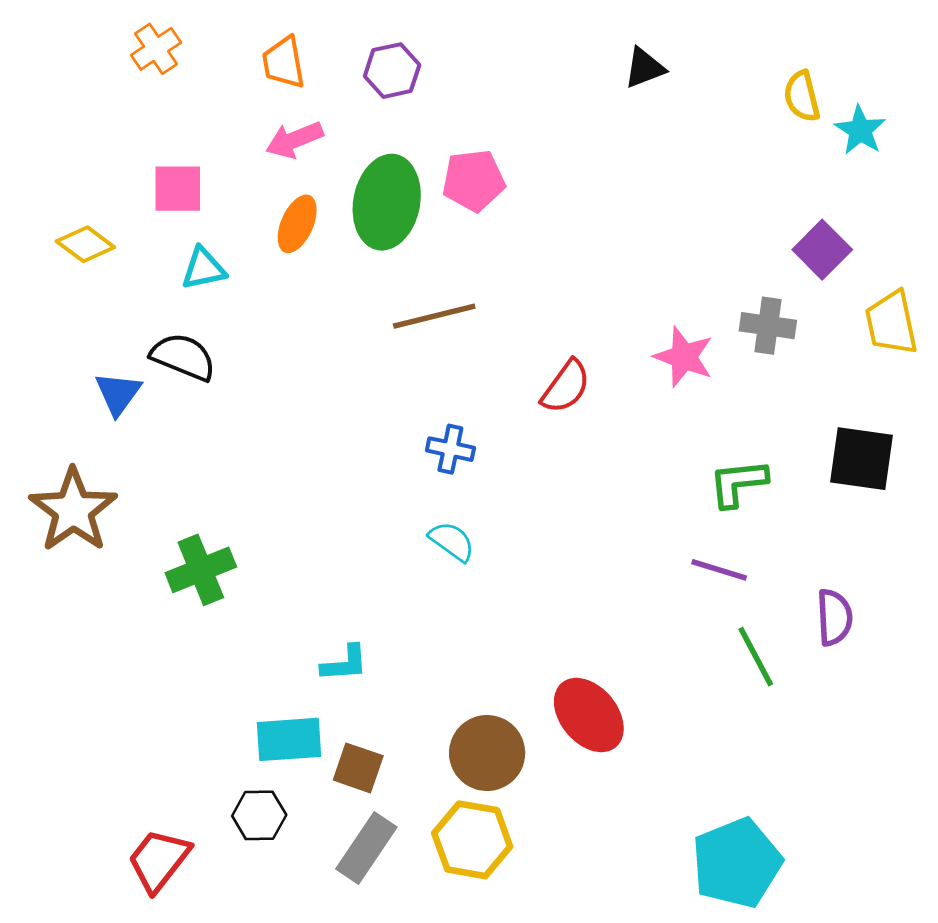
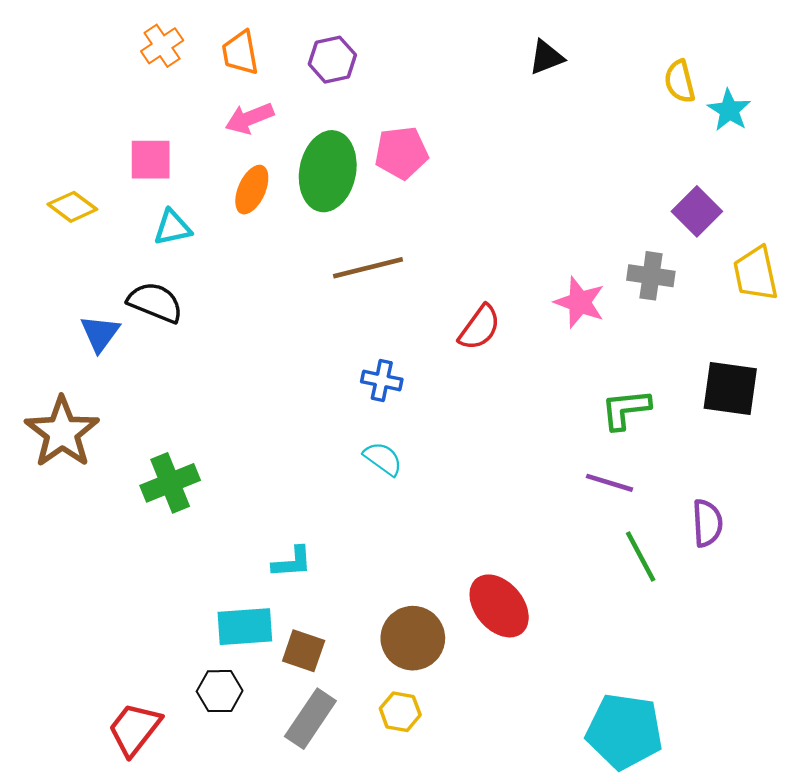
orange cross: (156, 49) -> (162, 46), moved
yellow hexagon: (472, 840) -> (400, 712), size x0.6
cyan pentagon: (737, 863) -> (624, 731), turned 30

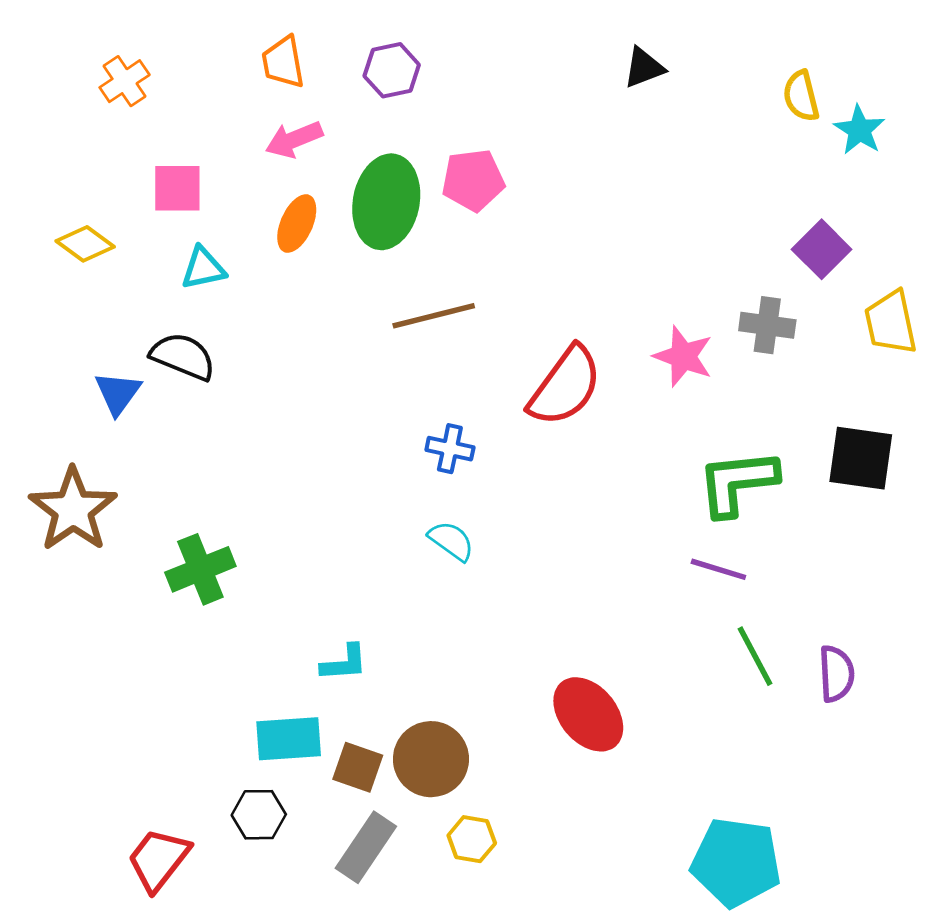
orange cross: (162, 46) -> (125, 81), moved
red semicircle: (480, 328) -> (565, 386), size x1.5
green L-shape: (626, 409) -> (737, 483), size x1.4
purple semicircle: (707, 523) -> (836, 674), moved
brown circle: (413, 638) -> (431, 759), moved

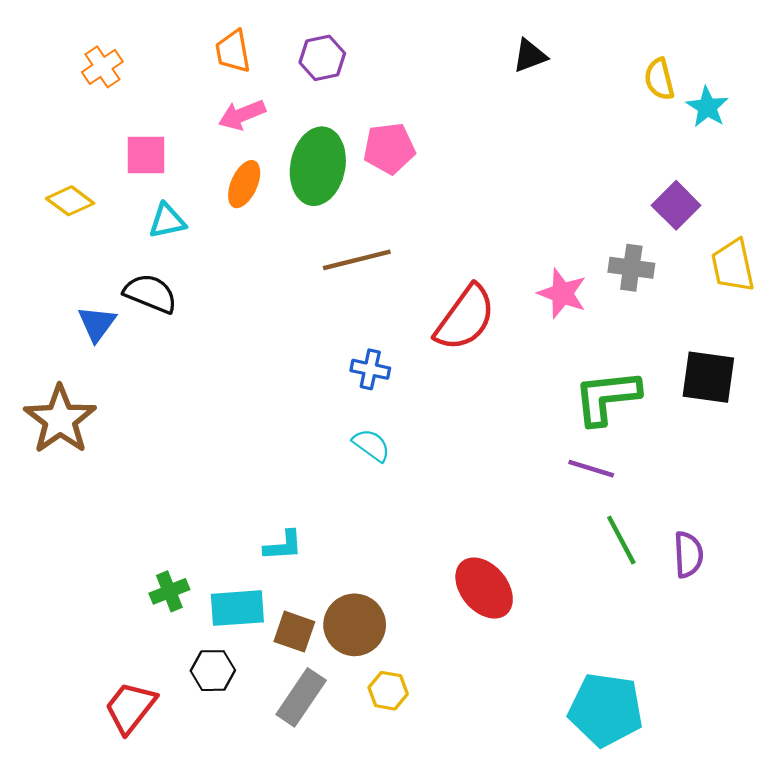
green cross: (200, 569) -> (169, 591), moved, size x0.7

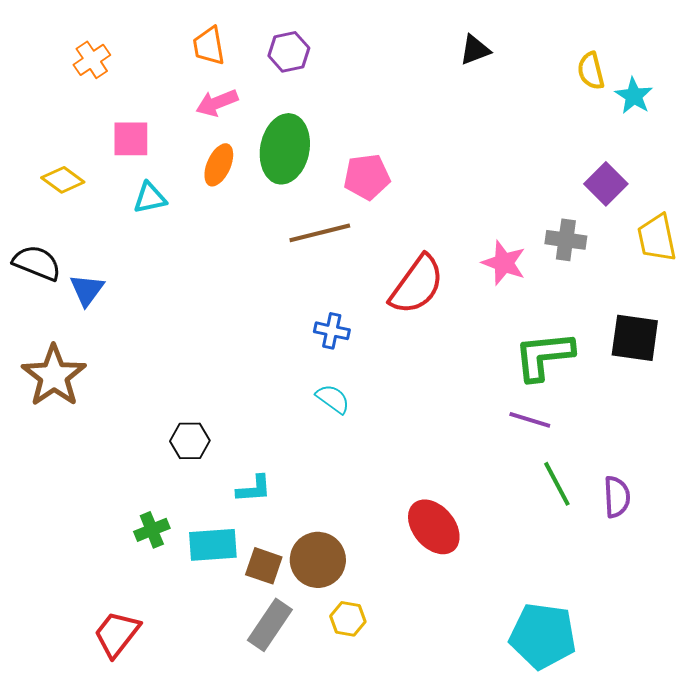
pink pentagon: (389, 148) -> (367, 177), moved
black semicircle: (150, 293) -> (37, 263), moved
black hexagon: (213, 671) -> (190, 441), moved

